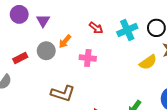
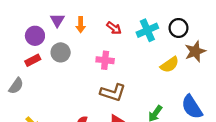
purple circle: (19, 14) -> (35, 36), moved
orange arrow: (65, 41) -> (81, 25), moved, turned -40
brown L-shape: (63, 93) -> (113, 93), moved

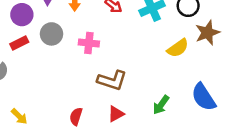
pink cross: (105, 60) -> (89, 43), moved

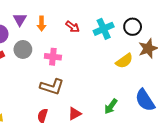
brown L-shape: (112, 80) -> (52, 87), moved

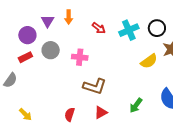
orange arrow: (42, 24) -> (69, 17), moved
brown L-shape: (52, 87) -> (95, 86), moved

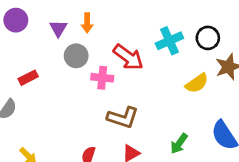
red arrow: (99, 28) -> (128, 57), moved, size x1.6
purple circle: (27, 35) -> (16, 20), moved
gray circle: (51, 50) -> (76, 56), moved

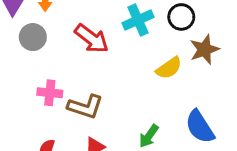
pink cross: (102, 78) -> (50, 93), moved

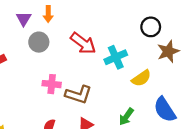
cyan cross: (138, 20) -> (116, 57), moved
yellow semicircle: (169, 68) -> (141, 78), moved

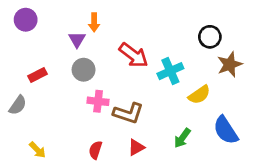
purple triangle: (24, 19) -> (77, 39), moved
gray circle: (39, 42) -> (84, 70), moved

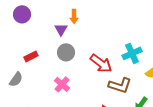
red arrow: (134, 55) -> (101, 63), moved
pink cross: (98, 101) -> (62, 84), moved, turned 35
brown L-shape: (128, 113) -> (120, 85), moved

